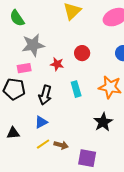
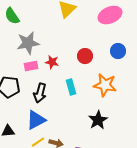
red circle: (82, 53) -> (85, 56), moved
pink rectangle: (24, 68) -> (31, 66), moved
blue triangle: (41, 122) -> (36, 120), size x1.5

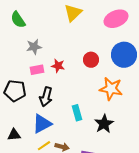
gray star: (28, 43) -> (34, 47), size x0.7
blue circle: (118, 51) -> (124, 55), size x1.6
cyan rectangle: (71, 87) -> (77, 113), moved

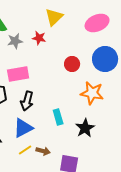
gray star: (34, 47) -> (15, 41), moved
red star: (58, 66) -> (39, 38), moved
pink rectangle: (37, 70) -> (18, 74), size x1.5

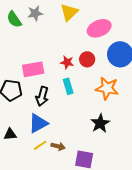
pink ellipse: (97, 23) -> (99, 28), moved
red star: (39, 38) -> (67, 62), moved
gray star: (15, 41) -> (35, 13), moved
cyan rectangle: (58, 117) -> (68, 86), moved

